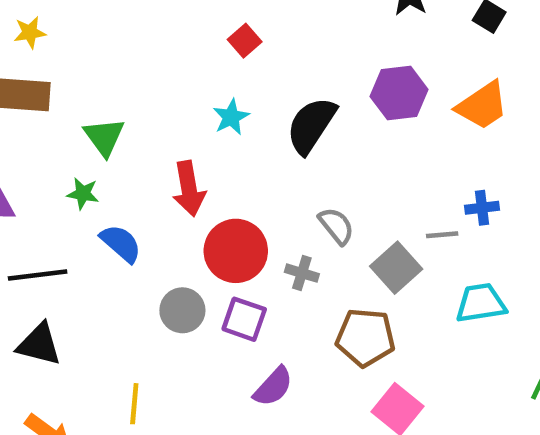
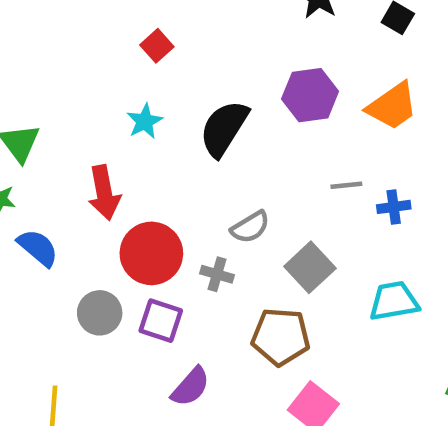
gray semicircle: (336, 226) -> (250, 227), turned 99
gray line: (442, 235) -> (346, 185), moved

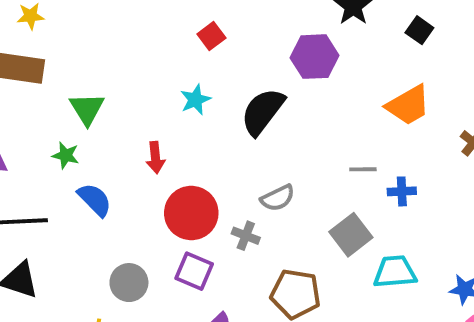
purple hexagon: (310, 95) -> (314, 57), moved
red arrow: (104, 193) -> (155, 158), size x0.7
gray square: (310, 267) -> (351, 235), moved
gray circle: (100, 313) -> (129, 283), moved

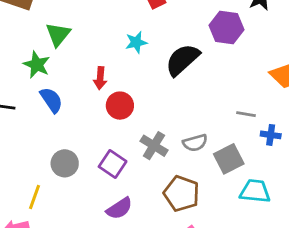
green star: (66, 155) -> (37, 65), size x1.4
gray semicircle: (278, 198) -> (195, 143), moved
red circle: (191, 213) -> (120, 106), moved, size x0.7
gray cross: (246, 236) -> (154, 146), size x1.4

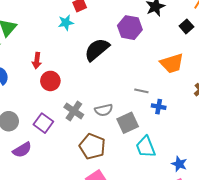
cyan star: (136, 42) -> (66, 23), moved
cyan trapezoid: (255, 191) -> (146, 147), turned -120
purple semicircle: (119, 208) -> (22, 150), moved

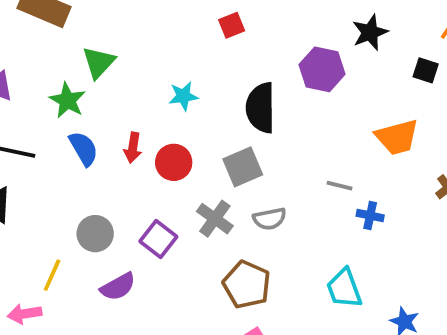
cyan star: (66, 23) -> (183, 96), moved
black square: (186, 26) -> (426, 70), turned -32
black semicircle: (97, 50) -> (261, 108), turned -52
red arrow: (37, 61) -> (133, 148), moved
gray square: (128, 123) -> (243, 167), moved

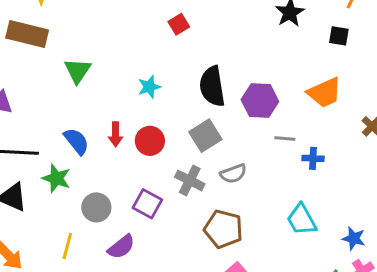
purple hexagon: (322, 69) -> (260, 101), moved
green star: (67, 100) -> (56, 178), moved

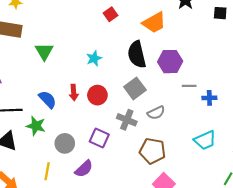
orange trapezoid: (325, 93) -> (154, 23), moved
cyan trapezoid: (302, 220) -> (205, 140), turned -80

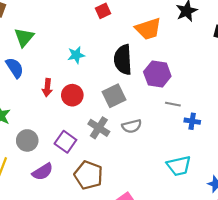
blue semicircle: (47, 99) -> (15, 68), moved
brown pentagon: (152, 151) -> (88, 175), moved

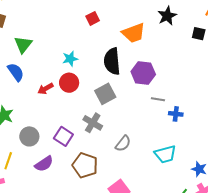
red arrow: (47, 88) -> (45, 89), turned 56
red circle: (72, 95) -> (69, 83), moved
gray semicircle: (132, 126) -> (123, 144), moved, turned -36

